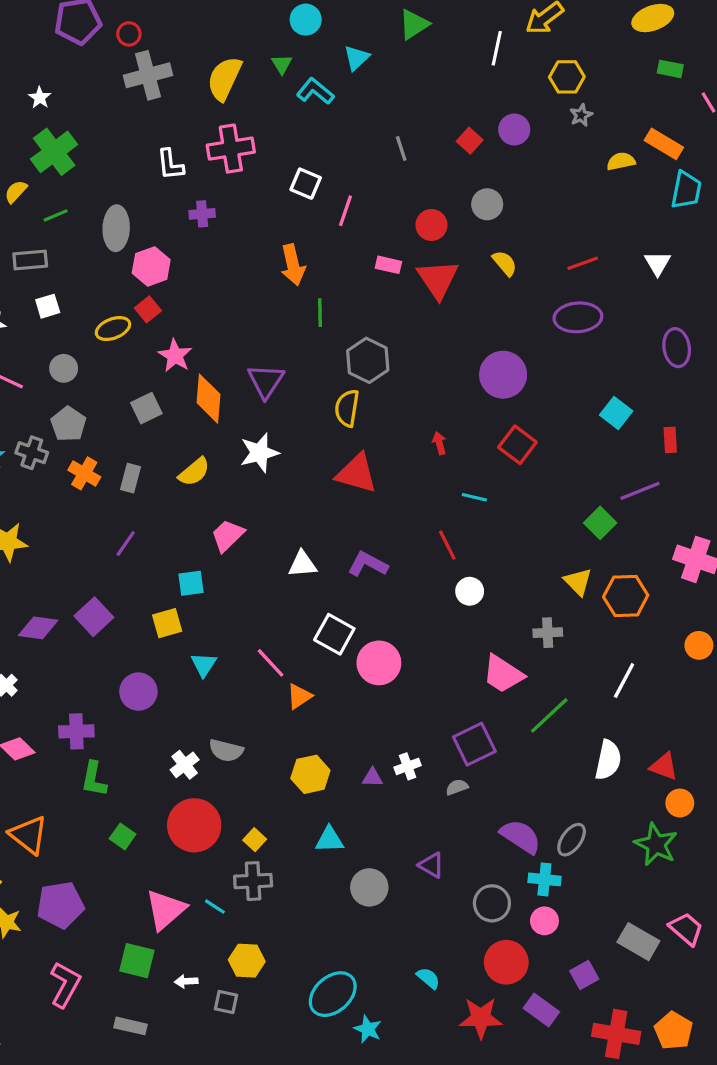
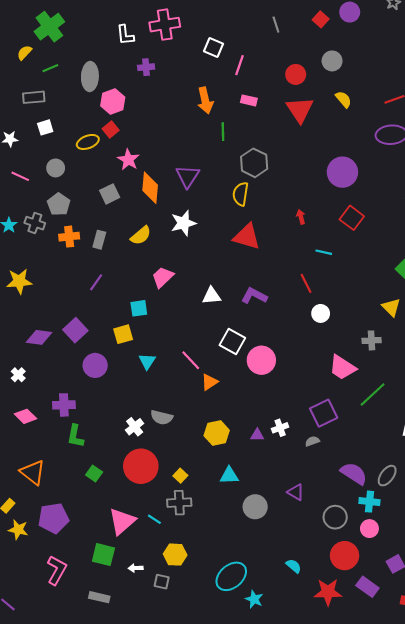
pink rectangle: (388, 265) -> (249, 100), moved
orange cross: (84, 473) -> (69, 237), turned -36
purple circle: (138, 692) -> (95, 365), moved

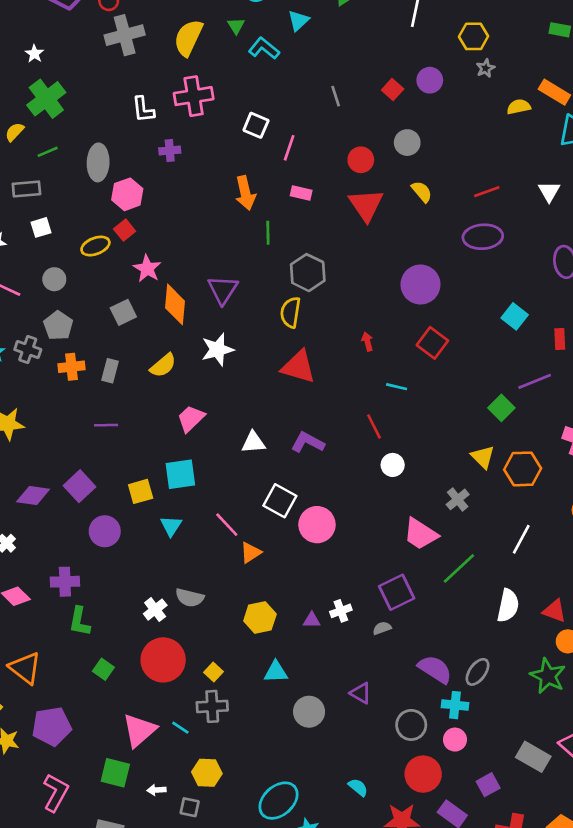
purple line: (96, 282) -> (106, 425), turned 54
cyan square: (139, 308) -> (180, 474), moved, size x1.4
gray cross: (372, 340) -> (458, 499), turned -36

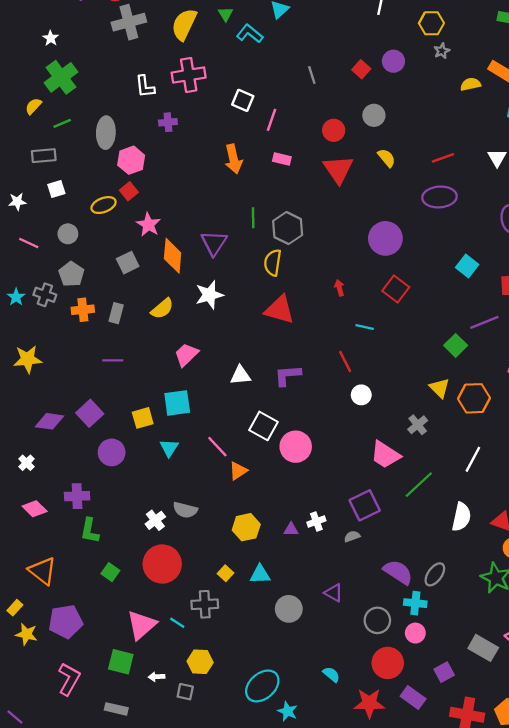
green line: (268, 233) -> (253, 218), moved
purple L-shape: (308, 442) -> (288, 375), turned -32
yellow square: (214, 672) -> (225, 573), moved

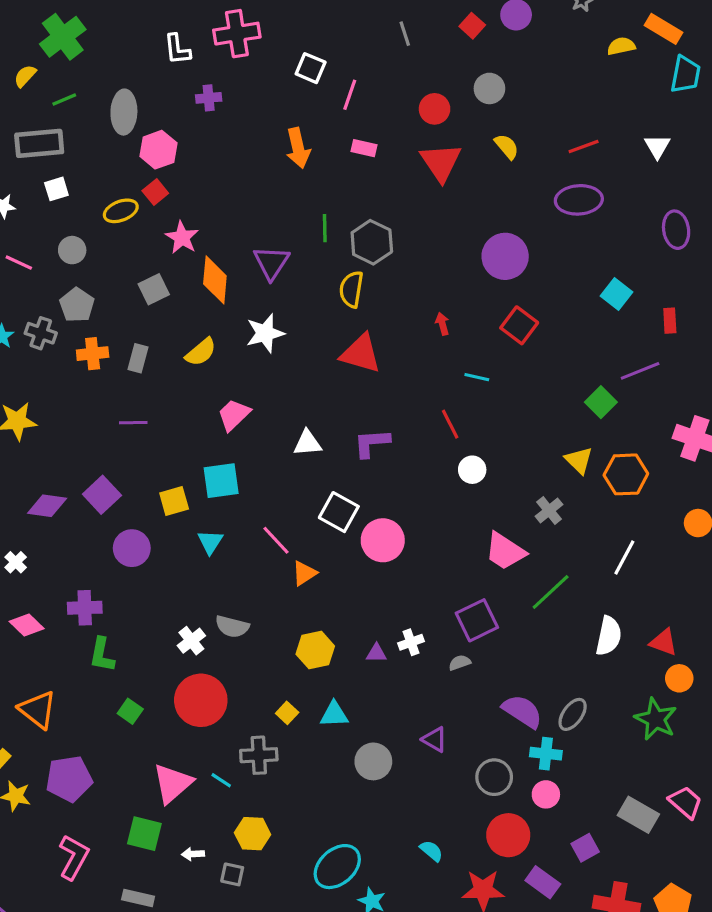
gray rectangle: (44, 156) -> (39, 143), size x1.4

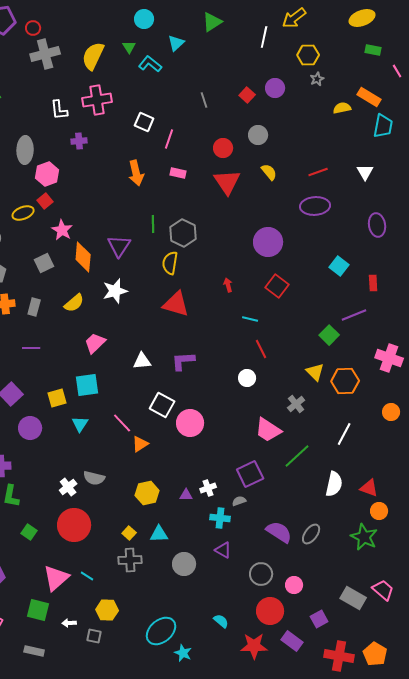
red line: (450, 424) -> (261, 349), moved
cyan cross: (546, 754) -> (220, 518), moved
gray cross: (259, 755) -> (130, 560), moved

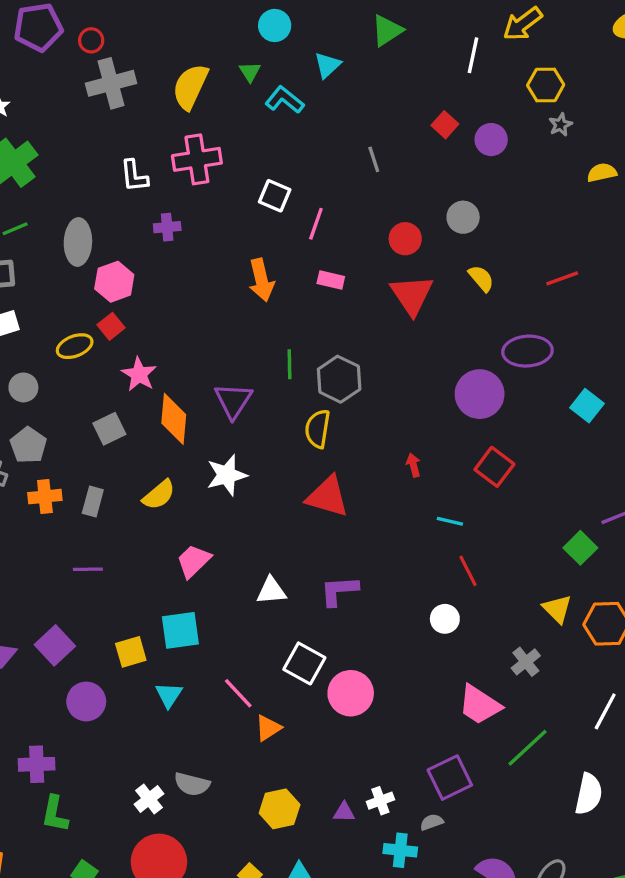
red square: (247, 95) -> (445, 125), moved
purple ellipse: (315, 206) -> (527, 351), moved
cyan square: (339, 266) -> (587, 406), moved

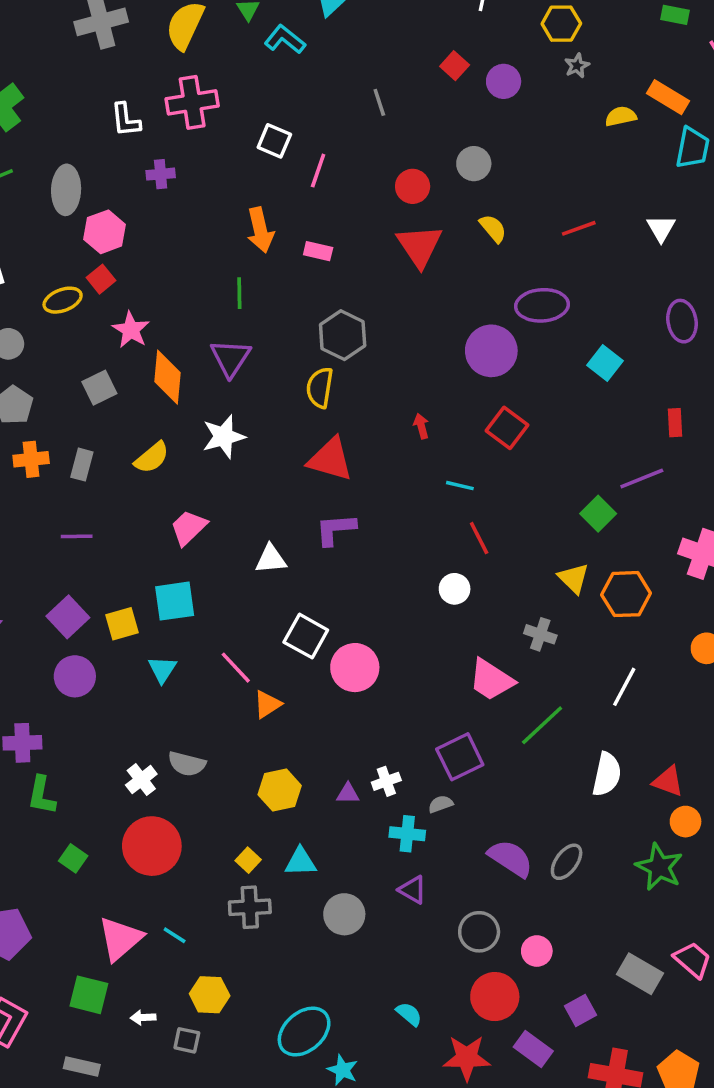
pink rectangle: (331, 280) -> (318, 251), moved
green line: (289, 364) -> (239, 293), moved
purple L-shape: (339, 591) -> (336, 529), moved
purple square: (55, 645) -> (68, 617), moved
gray cross: (526, 662) -> (540, 634), turned -32

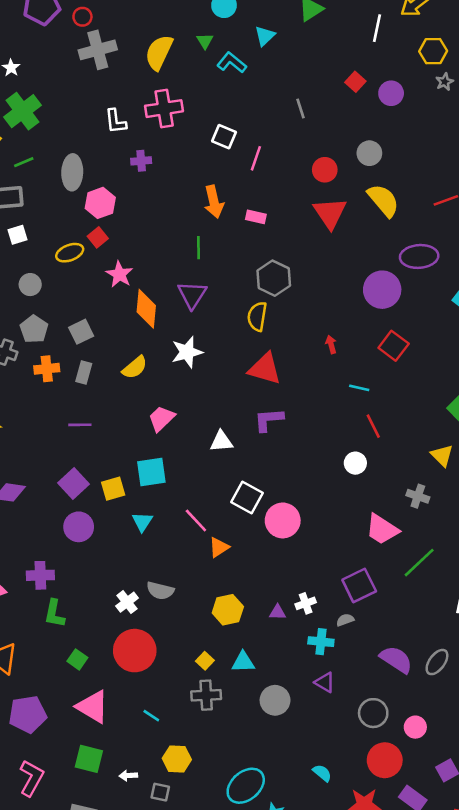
yellow semicircle: (493, 228) -> (383, 200), size x1.6
gray square: (99, 388) -> (81, 332), moved
pink triangle: (120, 939) -> (93, 707), moved, turned -48

